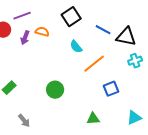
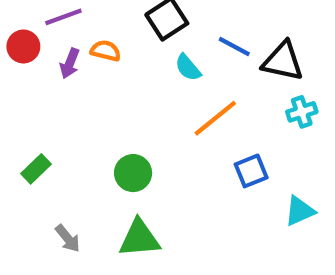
cyan semicircle: (76, 47) -> (188, 68), moved
cyan triangle: (134, 118) -> (300, 211), moved
green triangle: (93, 119) -> (139, 238), moved, size x1.5

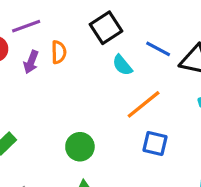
orange semicircle: (106, 51) -> (59, 52), turned 75
blue square: (251, 171) -> (155, 143), moved, turned 35

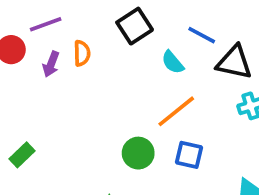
blue line: (158, 49) -> (202, 35), moved
cyan semicircle: (122, 65) -> (173, 62), moved
green circle: (80, 147) -> (138, 153), moved

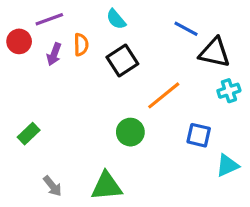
black square: (135, 26) -> (122, 61), moved
cyan semicircle: (173, 62) -> (116, 19), moved
blue square: (189, 155) -> (199, 135), moved

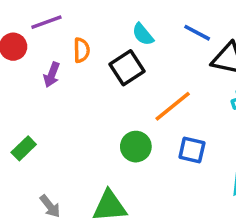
cyan semicircle: (116, 19) -> (143, 34), moved
purple arrow: (54, 54) -> (52, 75), moved
blue square: (199, 135) -> (192, 150), moved

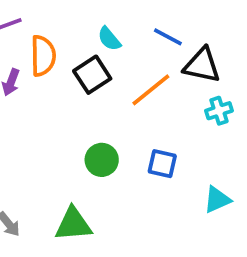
orange semicircle: (82, 50) -> (43, 56), size x1.5
orange line: (173, 106) -> (151, 90), moved

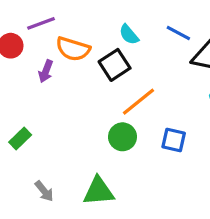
orange semicircle: (43, 56) -> (73, 49), turned 108
orange line: (151, 90) -> (138, 102), moved

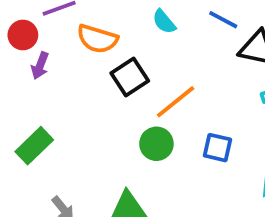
black square: (115, 65) -> (130, 77), moved
purple arrow: (46, 71) -> (40, 66), moved
green rectangle: (20, 138) -> (34, 146), size x1.4

